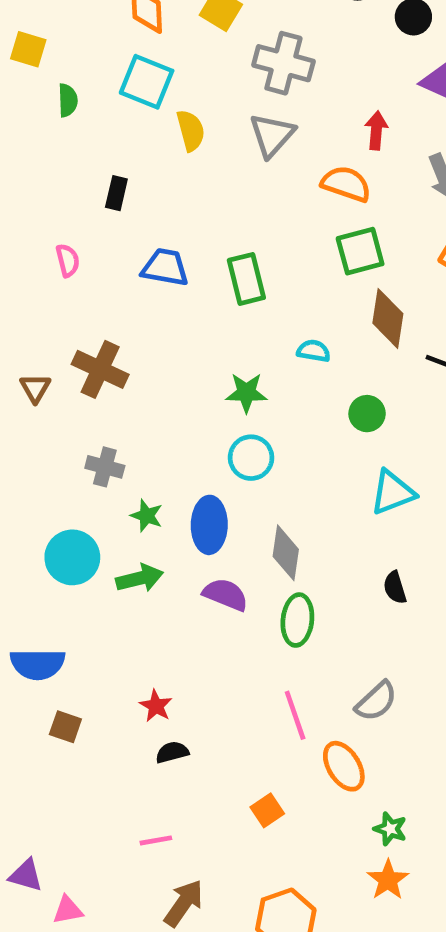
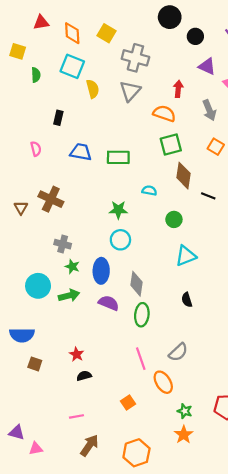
green rectangle: (246, 279) -> (118, 157), turned -75
gray cross: (105, 467) -> (63, 244), moved

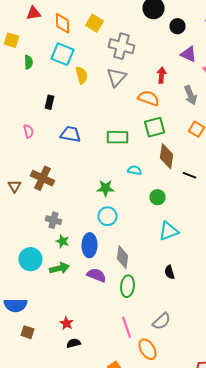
green rectangle: (118, 157) -> (118, 137), moved

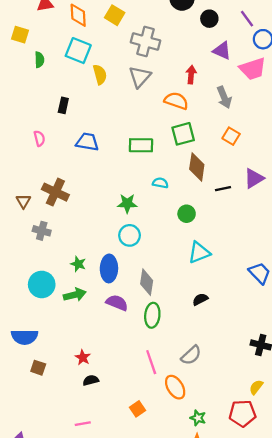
black line: (190, 175) -> (223, 189), turned -32
gray cross: (54, 220) -> (42, 231), moved
black semicircle: (170, 272) -> (200, 299), turned 80

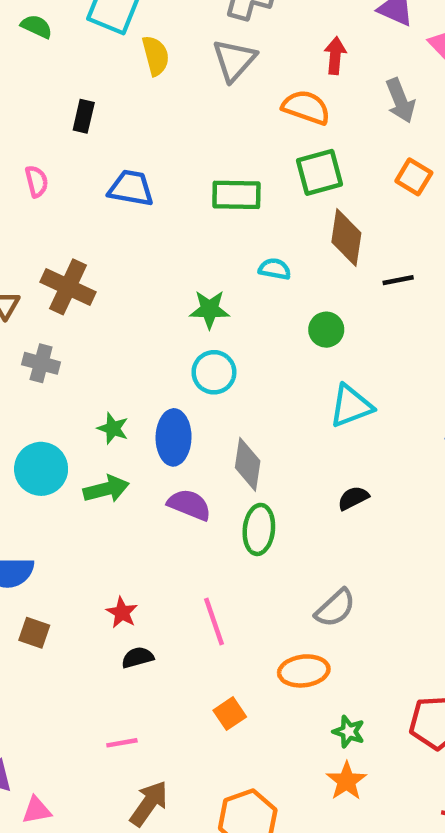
green semicircle: (39, 60) -> (37, 26), turned -63
pink line: (151, 362) -> (214, 622), moved
orange ellipse: (175, 387) -> (304, 671), turned -65

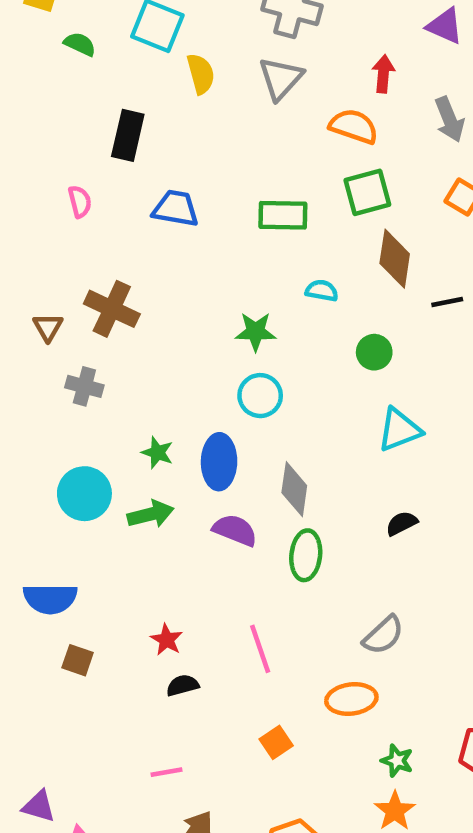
black rectangle: (84, 116) -> (128, 135), size x1.5

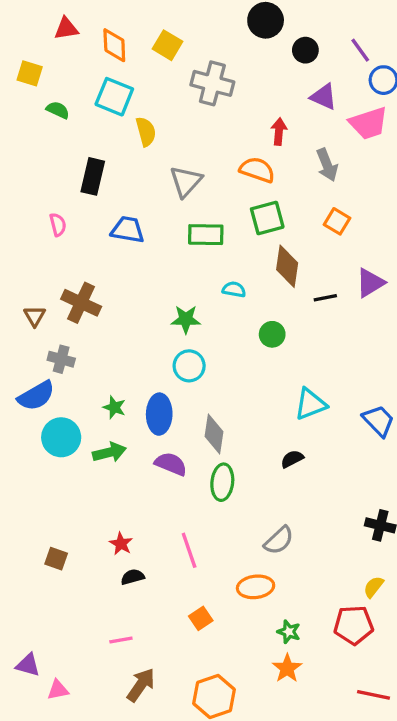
gray triangle: (281, 78) -> (186, 181), moved
cyan triangle: (399, 430) -> (310, 404), moved
blue semicircle: (50, 599) -> (36, 396), moved, turned -30

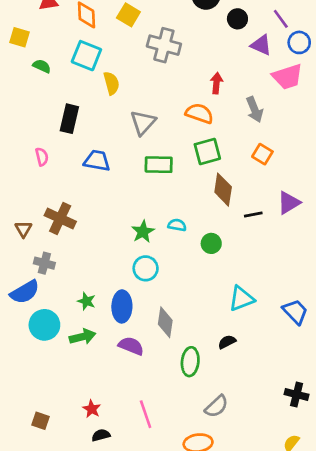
purple triangle: (324, 97) -> (261, 45), moved
cyan semicircle: (234, 289) -> (177, 225), moved
green star: (186, 319) -> (143, 232), turned -30
green ellipse: (222, 482) -> (190, 362), moved

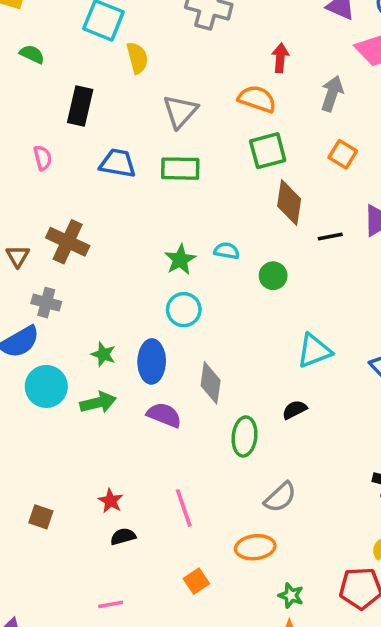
green semicircle: (42, 66) -> (32, 54), moved
gray arrow: (255, 109) -> (332, 94), turned -140
green rectangle: (159, 165) -> (180, 169), moved

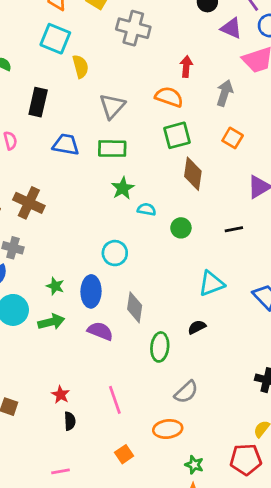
black line: (330, 236) -> (234, 229), moved
green star: (180, 260) -> (123, 188), moved
black semicircle: (123, 536) -> (70, 421), turned 102

